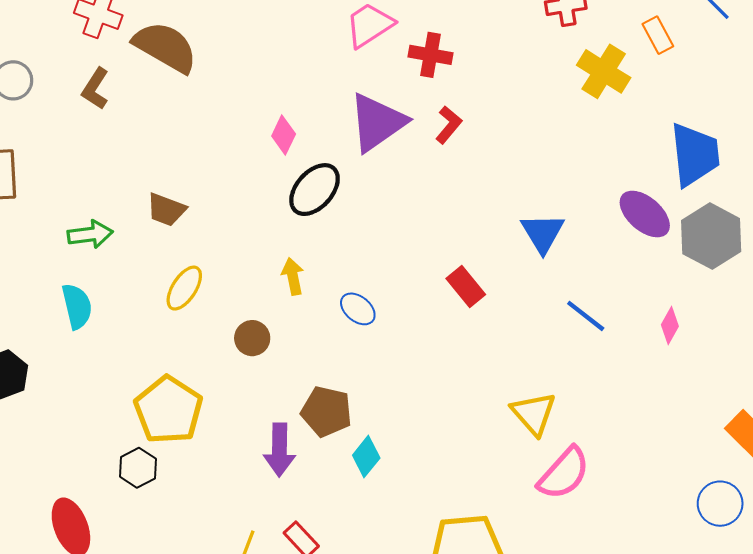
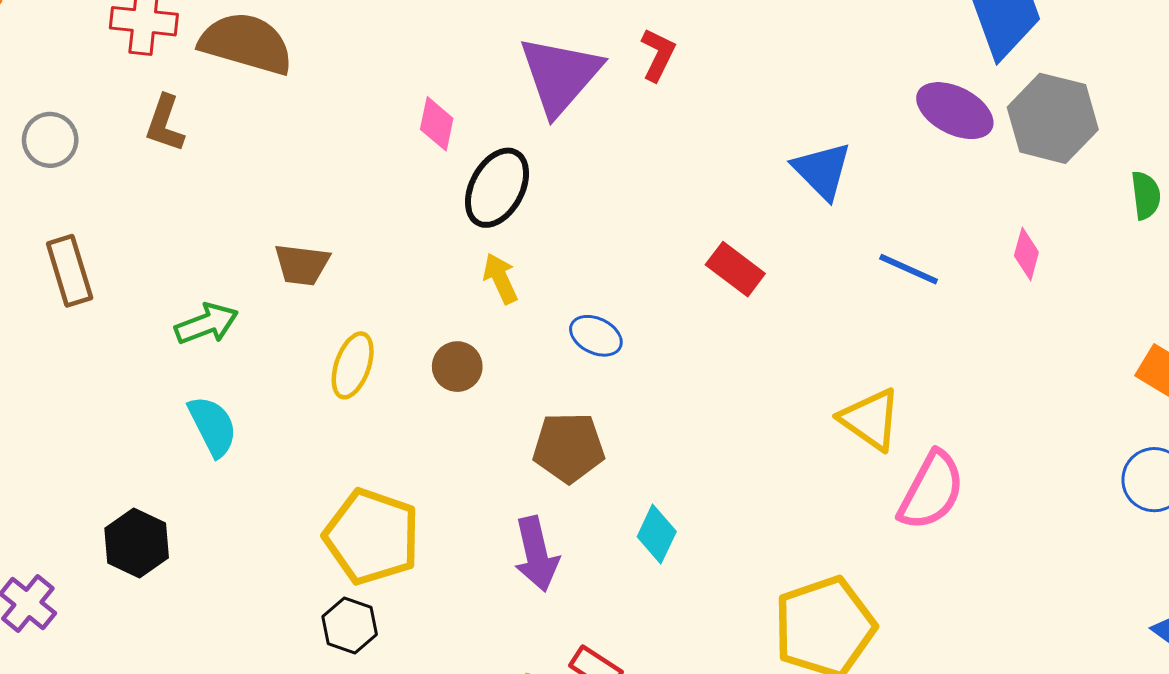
yellow arrow: (293, 276) -> (500, 278), moved
brown circle: (252, 338) -> (457, 367), moved
brown pentagon: (326, 412) -> (569, 448), moved

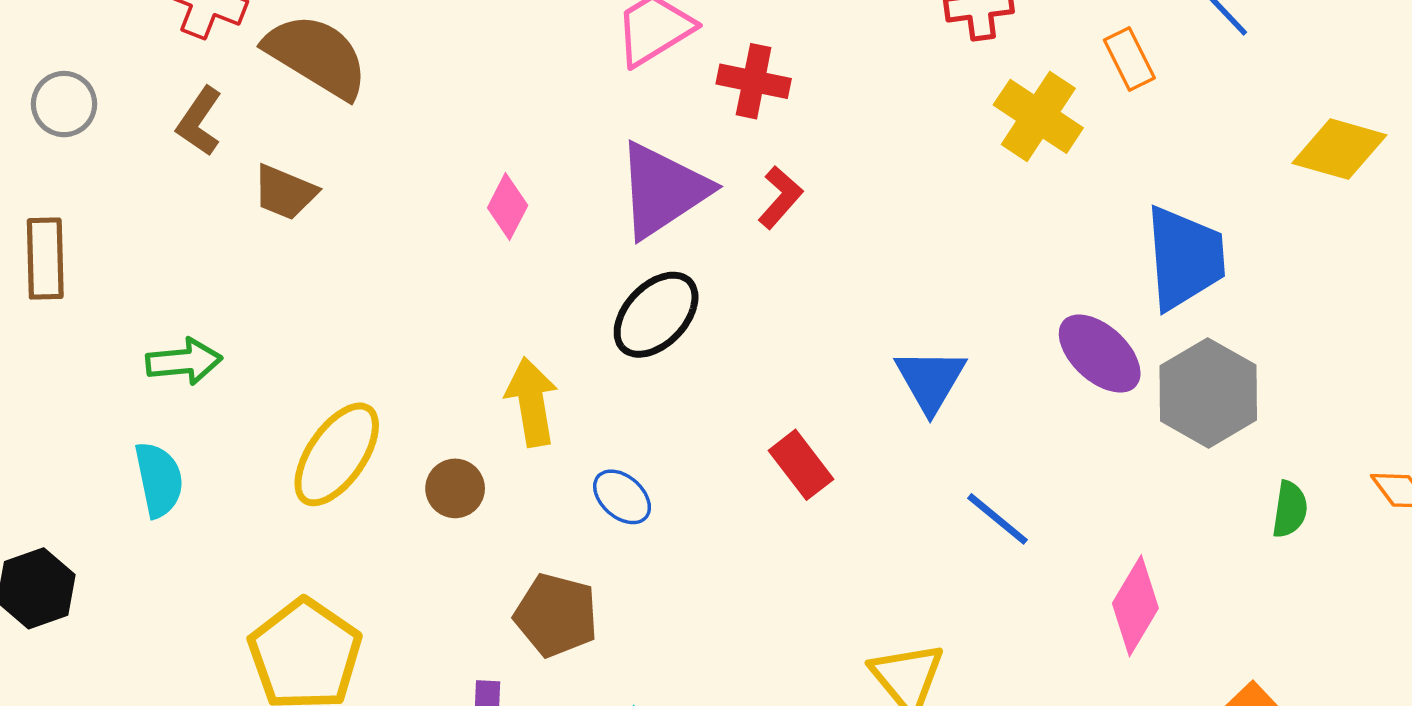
black ellipse: (497, 188) -> (656, 315), moved
pink diamond: (1026, 254) -> (1135, 606), moved, size x1.6
brown trapezoid: (302, 265) -> (285, 192), moved
yellow arrow: (500, 278) -> (532, 402), size x1.4
yellow ellipse: (353, 365) -> (337, 454), size x1.4

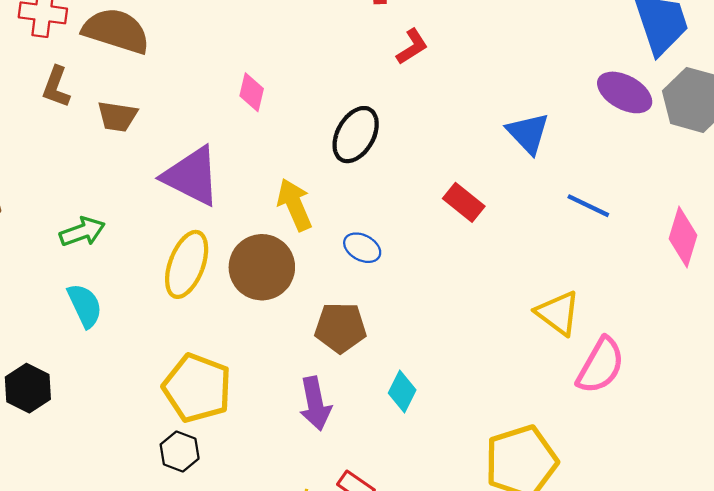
purple triangle: (663, 190) -> (192, 176), moved, turned -46
red L-shape: (780, 197) -> (412, 47), turned 30
brown circle: (455, 488) -> (262, 267), size x1.8

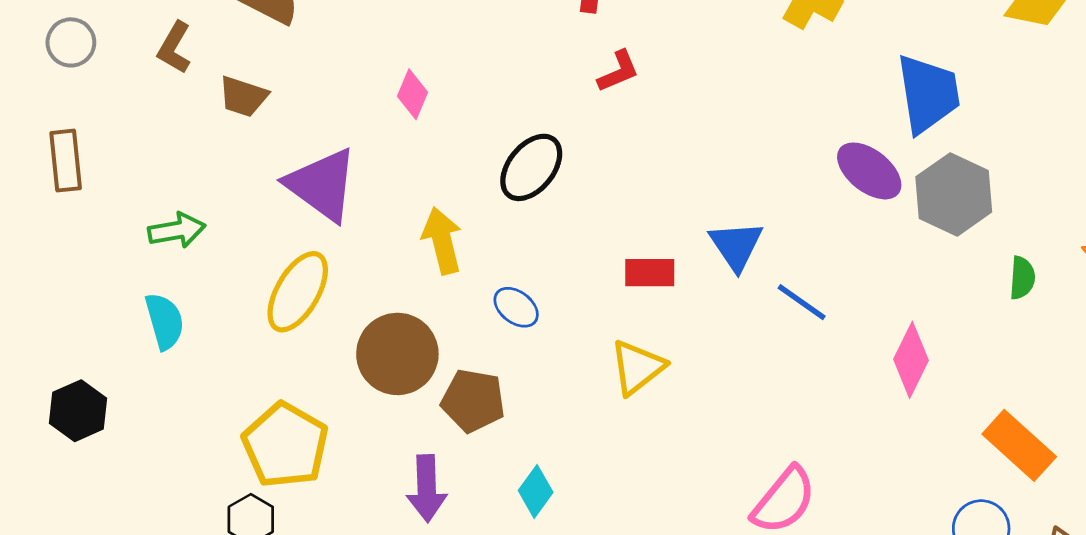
blue triangle: (528, 133) -> (736, 246), moved
red rectangle: (464, 202) -> (650, 273), turned -48
brown circle: (262, 267) -> (397, 354), moved
yellow triangle: (558, 313) -> (637, 367), moved, turned 36

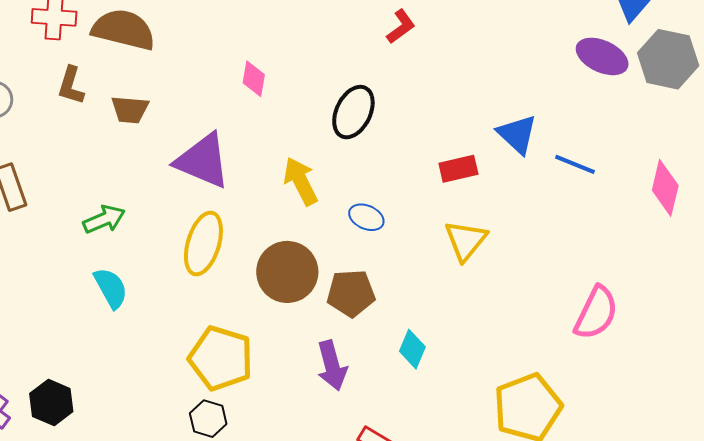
black hexagon: (78, 411) -> (51, 403), moved

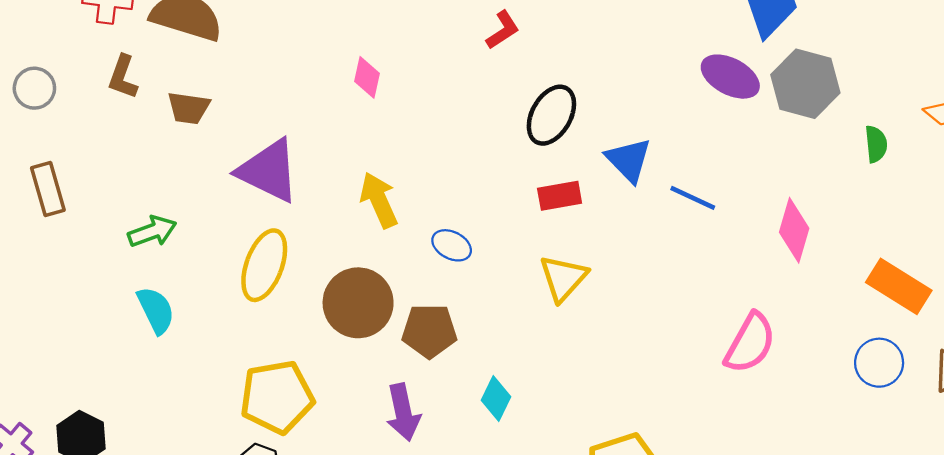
pink diamond: (254, 79) -> (367, 77), moved
black ellipse: (353, 112) -> (551, 115), moved
pink semicircle: (596, 313) -> (750, 343), moved
yellow pentagon: (221, 358) -> (277, 397), turned -30

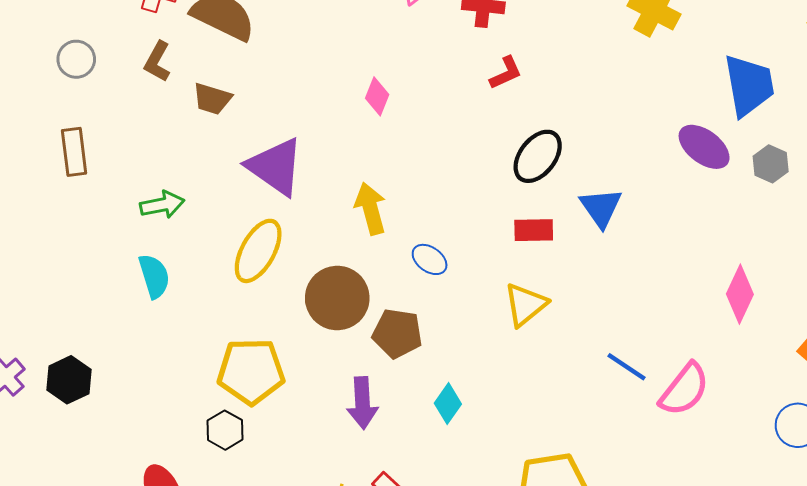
gray hexagon: (805, 84) -> (771, 164), size x0.6
blue line: (693, 198) -> (627, 367), moved

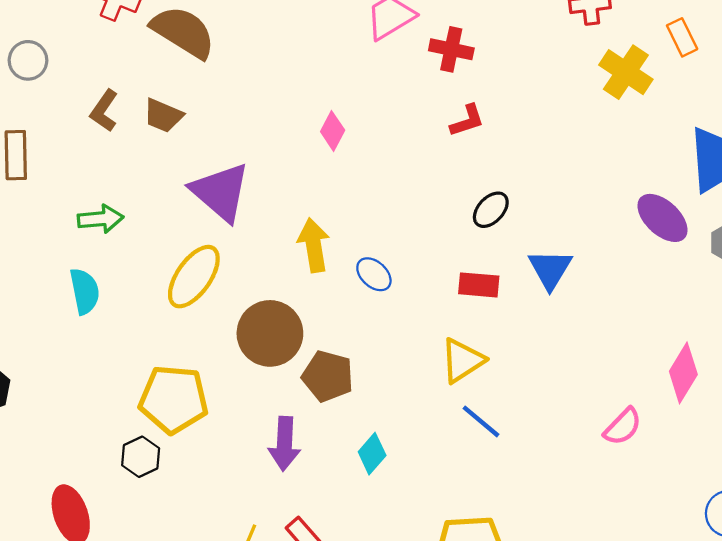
brown L-shape: (157, 62) -> (104, 111), moved
black ellipse: (538, 156) -> (491, 210), size x0.7
blue ellipse: (430, 259) -> (374, 274), moved
blue line: (627, 367) -> (481, 421), moved
pink semicircle: (684, 389) -> (623, 427), moved, size x0.7

